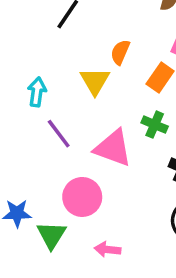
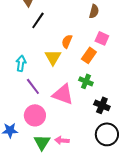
pink circle: (82, 197) -> (35, 115), moved
green triangle: (51, 235) -> (42, 142), moved
pink arrow: (108, 249) -> (62, 140), moved

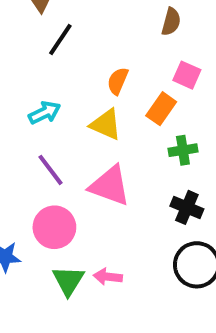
yellow triangle: (53, 57) -> (106, 124), moved, turned -36
cyan arrow: (21, 63) -> (45, 113), moved, turned 56
green cross: (86, 81) -> (183, 150), moved, turned -32

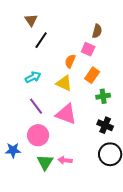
pink square: (187, 75) -> (88, 49), moved

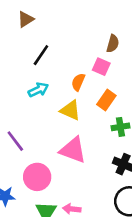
brown triangle: (31, 20) -> (26, 19), moved, turned 32
cyan arrow: (33, 77) -> (38, 90), moved
purple line: (36, 106) -> (15, 141), moved

